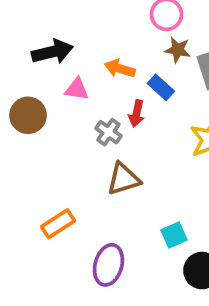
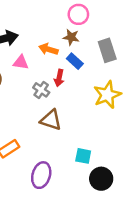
brown star: (178, 50) -> (71, 37), moved
brown triangle: (123, 179) -> (51, 120), turned 35
cyan square: (174, 235) -> (83, 156), turned 35

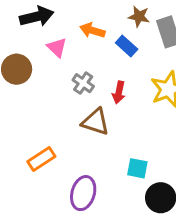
brown star: (71, 37) -> (139, 16), moved
pink triangle: (21, 62) -> (57, 47), turned 35
red arrow: (59, 78) -> (119, 92), moved

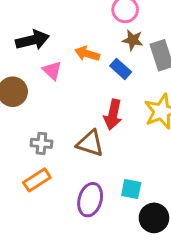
gray cross: (83, 83) -> (41, 143), moved, turned -30
red arrow: (119, 92) -> (113, 115), size x1.4
purple ellipse: (83, 193) -> (90, 200), moved

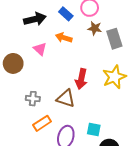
black arrow: (32, 40) -> (35, 19), moved
blue rectangle: (121, 69) -> (66, 14), moved
orange rectangle: (37, 180) -> (42, 123), moved

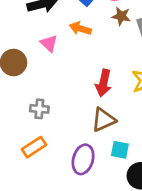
brown triangle: (66, 99) -> (104, 120), moved, turned -42
orange rectangle: (42, 123) -> (34, 147), moved

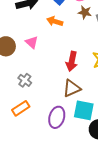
pink triangle: (49, 43) -> (32, 42), moved
gray cross: (39, 109) -> (25, 80), turned 32
cyan square: (120, 150) -> (84, 110), size x1.5

